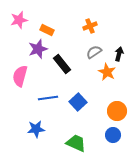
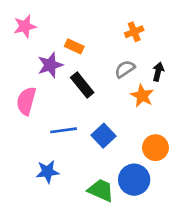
orange cross: (90, 26) -> (134, 32), moved
orange rectangle: (47, 30) -> (74, 46), moved
blue circle: (113, 135) -> (134, 180), moved, size x1.5

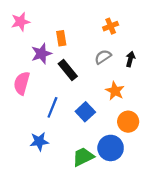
orange rectangle: (74, 46) -> (61, 38), turned 56
orange star: (142, 96) -> (115, 91), moved
blue line: (64, 130) -> (52, 107), turned -60
green trapezoid: (101, 190) -> (83, 157), turned -50

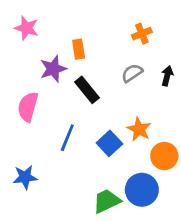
pink star: (21, 22) -> (26, 28), turned 30
orange star: (115, 91) -> (139, 129), moved
blue star: (39, 141) -> (25, 177), moved

